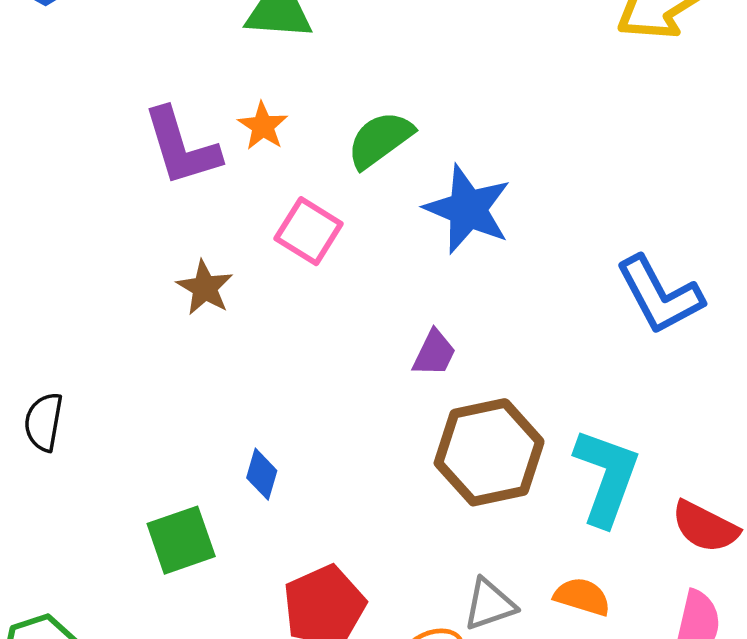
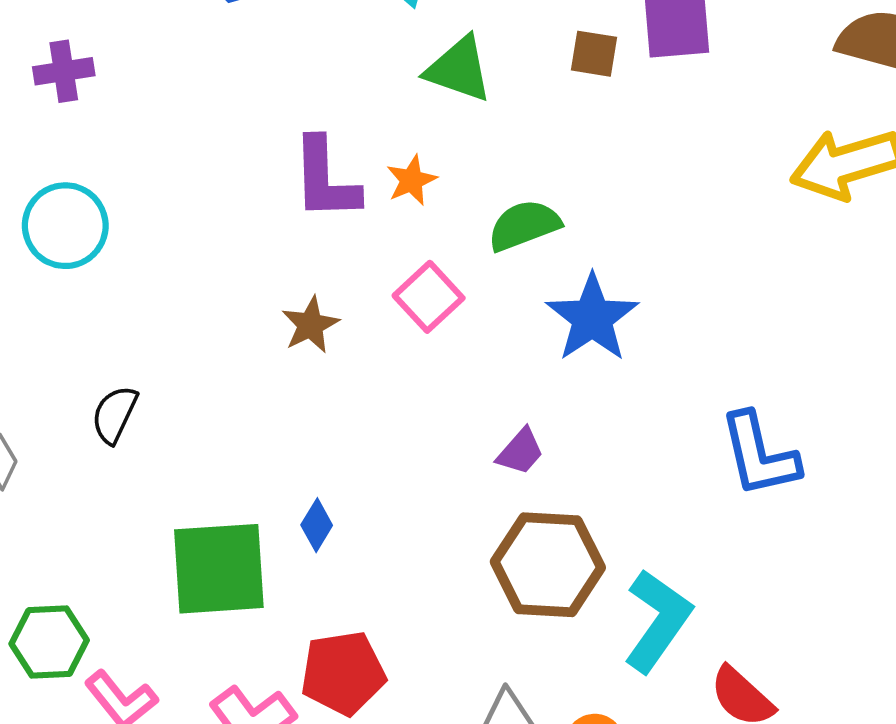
green square: (181, 540) -> (219, 569), size x1.5

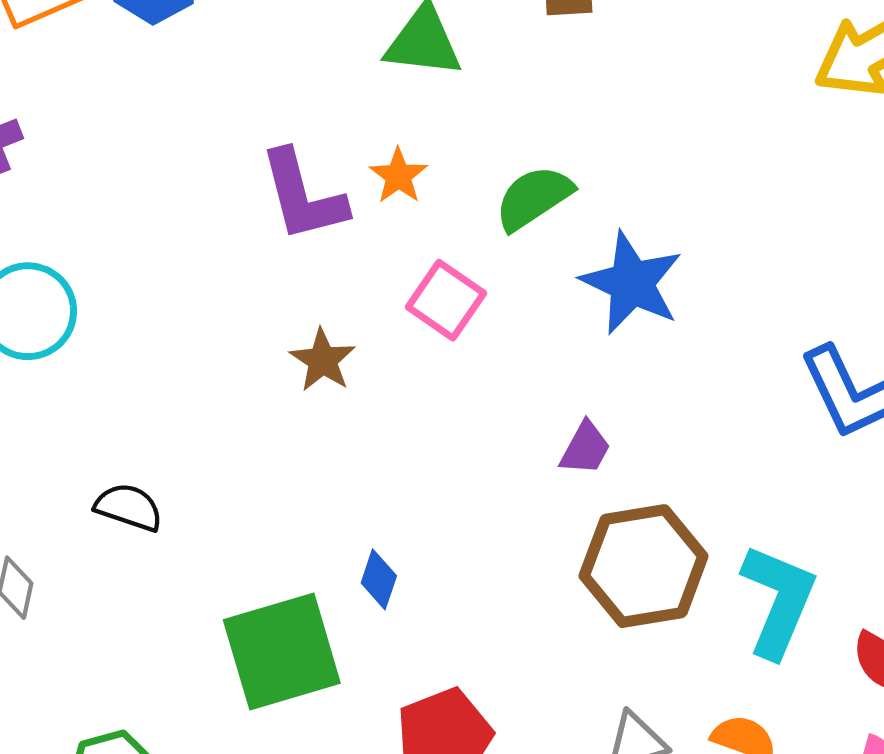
black semicircle: (115, 415) -> (129, 507), turned 96

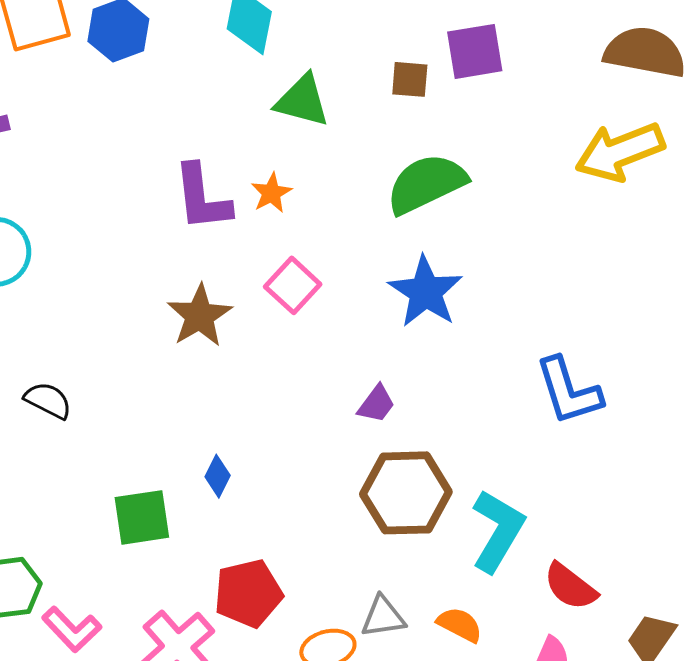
green semicircle: (534, 198) -> (426, 184), moved, size x1.4
brown star: (323, 360) -> (200, 316), size x1.4
green square: (282, 652) -> (142, 517), size x0.7

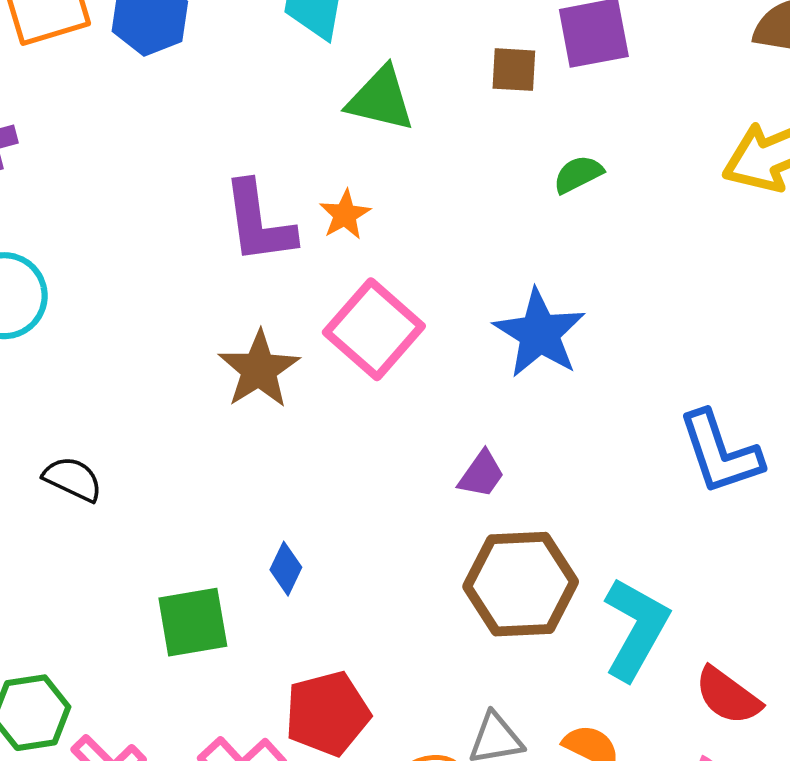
green semicircle: (426, 184) -> (578, 174), moved, size x0.5
pink square: (293, 285) -> (374, 329), size x1.4

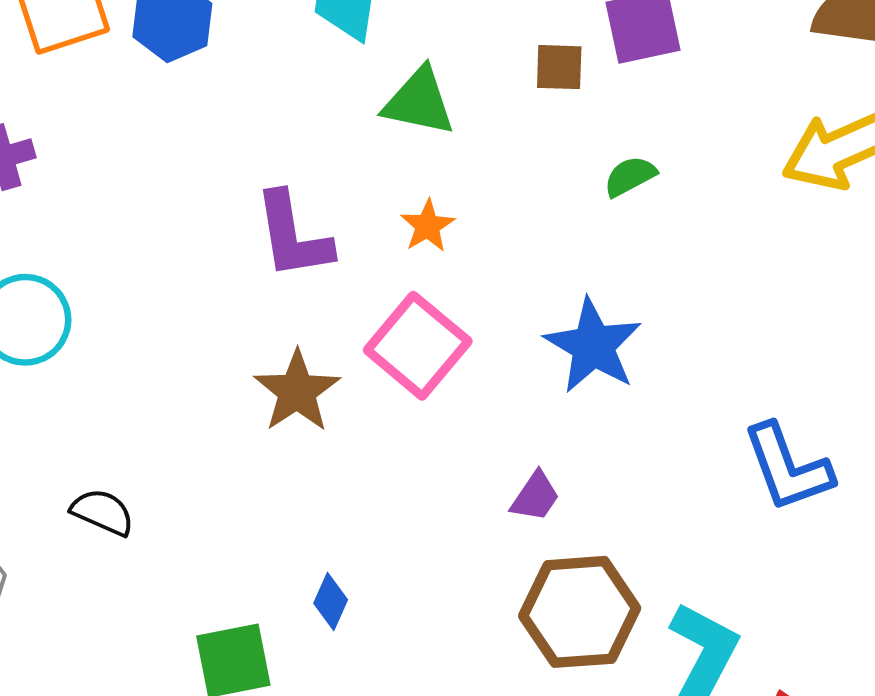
orange star: (345, 215) -> (427, 226), moved

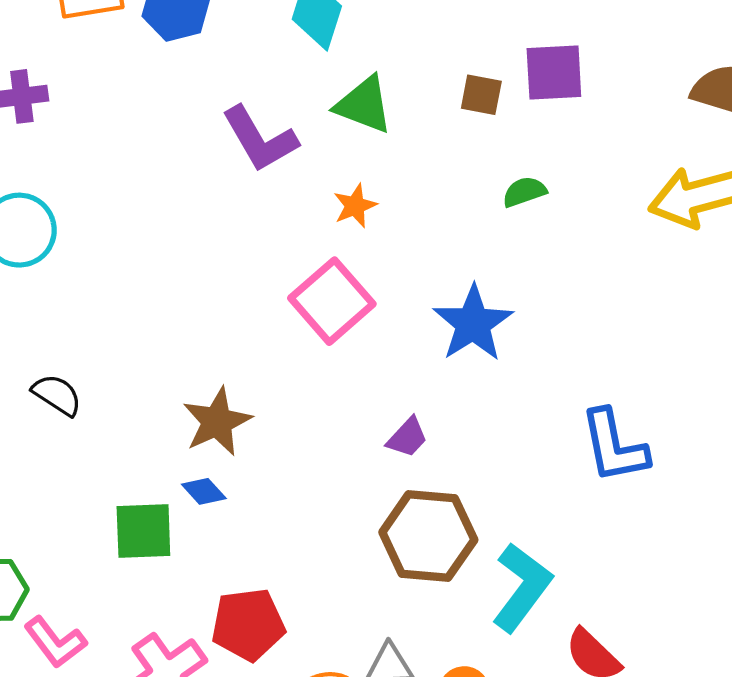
purple L-shape: (293, 236) -> (260, 139), moved, turned -30
brown star: (297, 391) -> (217, 422), moved
blue diamond: (331, 601) -> (204, 491), moved, turned -75

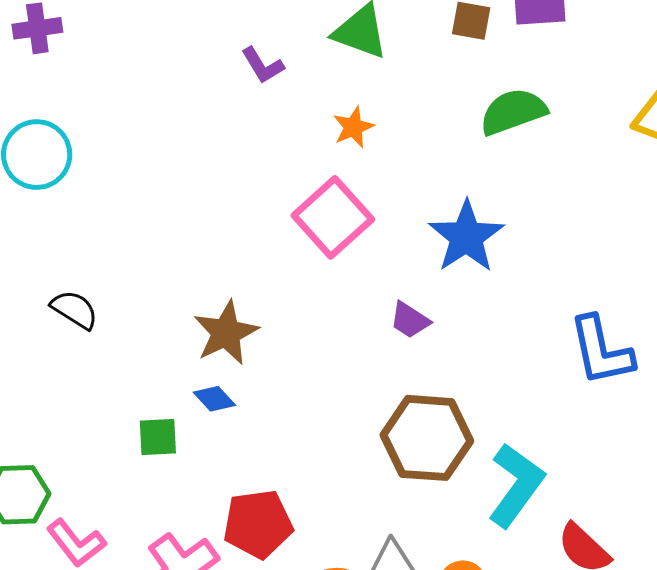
purple L-shape: (260, 139) -> (263, 65), size x0.6
green semicircle: (524, 192) -> (513, 112), size x1.6
purple trapezoid: (407, 437) -> (410, 320), moved, turned 81
green square: (143, 531) -> (158, 437), size x0.7

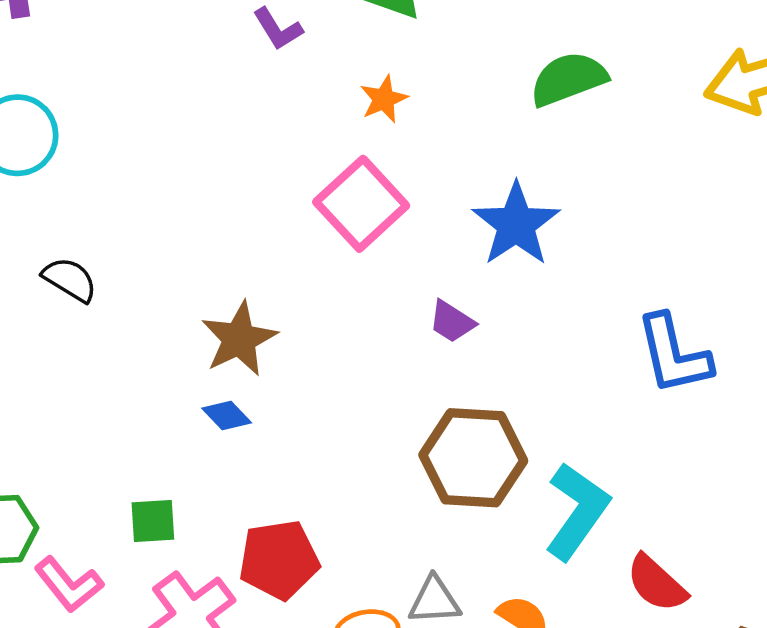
black semicircle: (74, 310) -> (70, 280), moved
green square: (158, 437) -> (153, 521), moved

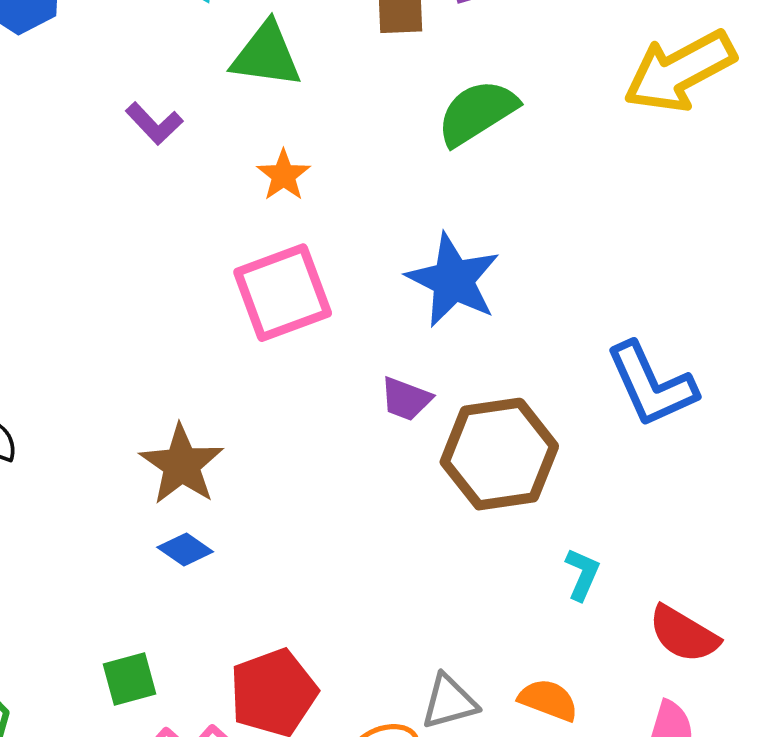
pink square: (361, 204) -> (283, 293), turned 34
brown hexagon: (473, 458) -> (499, 454), moved
cyan L-shape: (577, 511) -> (582, 574), size x0.5

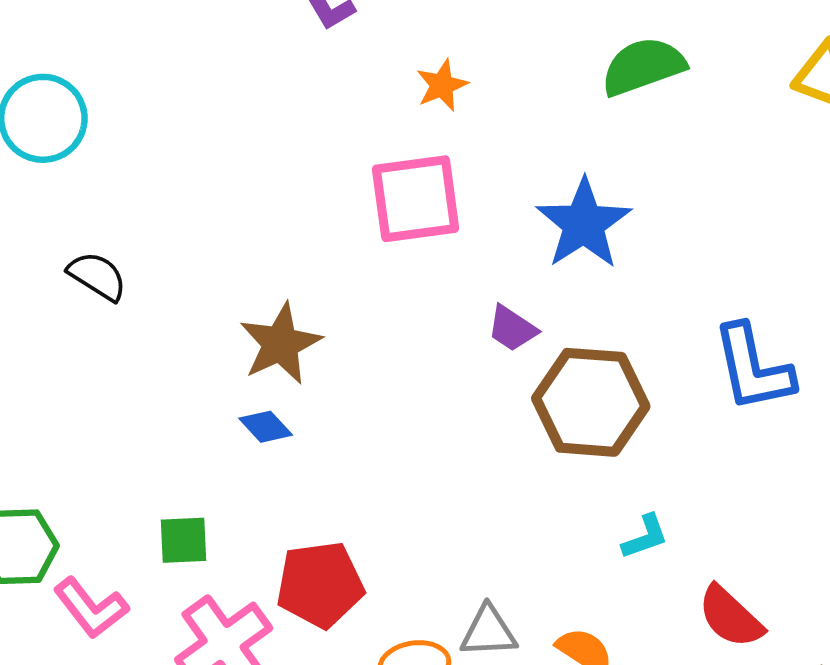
cyan L-shape: (582, 574) -> (645, 537), turned 34

